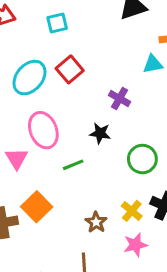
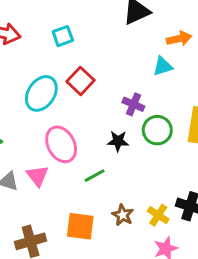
green circle: (142, 159) -> (157, 130), moved
orange square: (37, 207) -> (80, 226), moved, turned -32
brown star: (96, 222) -> (123, 215), moved

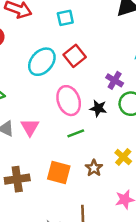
pink ellipse: (61, 144) -> (69, 101), moved
yellow cross: (158, 215) -> (123, 157), moved

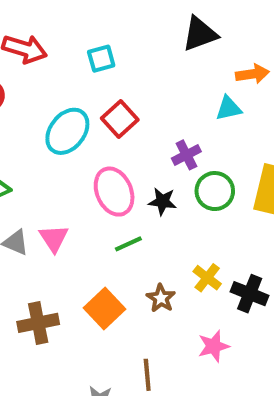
purple cross: (115, 80) -> (186, 155), turned 35
orange square: (59, 172) -> (105, 308), turned 35

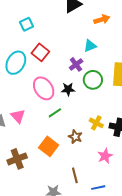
cyan triangle: (228, 108) -> (90, 46), moved

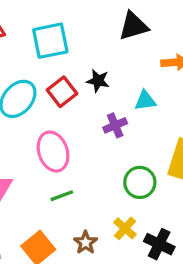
cyan square: (26, 24) -> (50, 41), size x1.6
green circle: (93, 80) -> (140, 182), moved
black star: (68, 89) -> (98, 81), moved

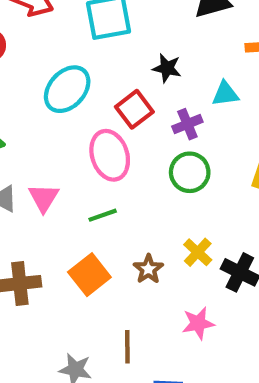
red square: (62, 92) -> (134, 109), moved
green circle: (140, 182) -> (190, 172), moved
green line: (62, 196) -> (103, 215), moved

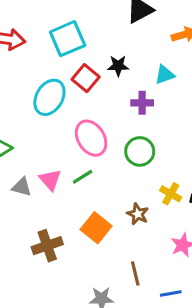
red square: (134, 109) -> (86, 78), moved
purple cross: (187, 124) -> (142, 103), turned 35
green circle: (190, 172) -> (140, 151), moved
green line: (103, 215) -> (83, 177), moved

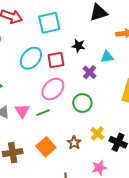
red square: (86, 78) -> (56, 60), moved, turned 30
purple cross: (142, 103) -> (90, 72), turned 32
pink ellipse: (91, 138) -> (53, 89), turned 65

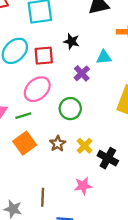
brown star: (74, 143) -> (58, 144), moved
orange square: (46, 147) -> (25, 143), moved

